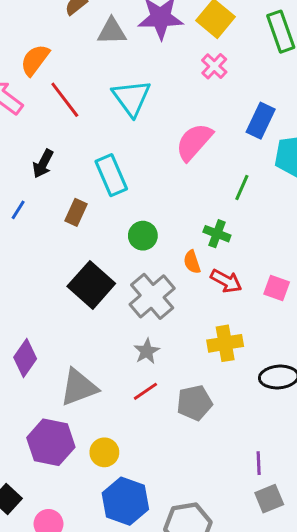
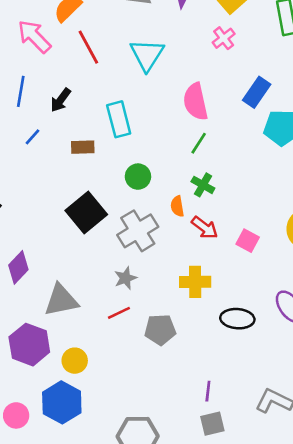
pink semicircle: (194, 142) -> (196, 102), turned -63
green line: (242, 188) -> (199, 143), moved
brown rectangle: (76, 212) -> (83, 147), turned 55
blue hexagon: (125, 501) -> (62, 402), moved

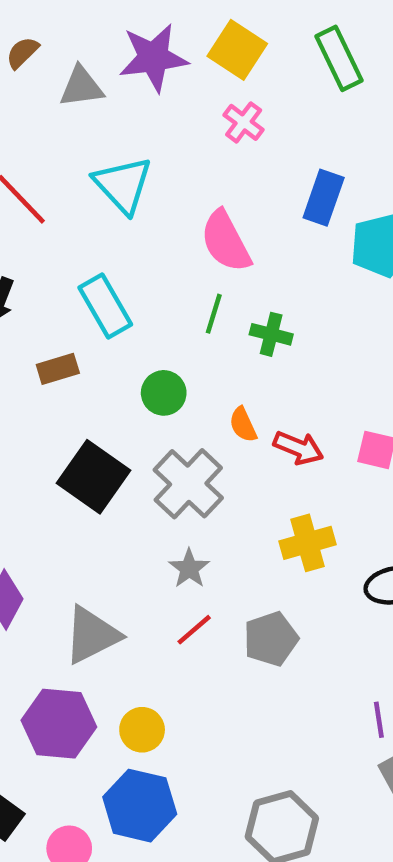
green line: (199, 143) -> (214, 314), moved
green cross: (203, 185) -> (271, 334), moved

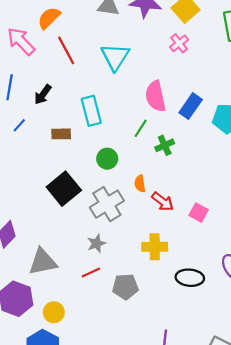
blue rectangle: (324, 198) -> (191, 106), moved
green cross: (271, 334) -> (165, 145), turned 36

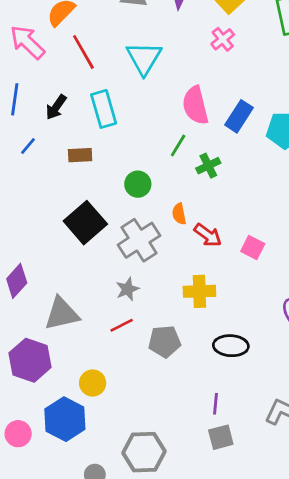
cyan rectangle: (91, 111) -> (104, 109), moved
black ellipse: (190, 278) -> (231, 346), moved
yellow circle: (54, 312) -> (93, 383), moved

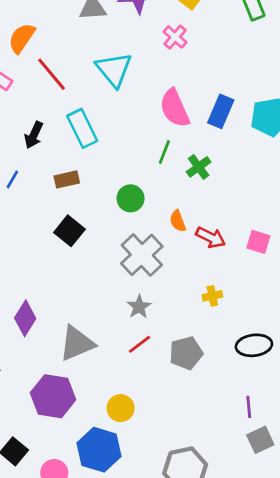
pink cross: (223, 39) -> (175, 37), moved
black square: (85, 223) -> (69, 231), moved, size x0.7
yellow cross: (199, 291) -> (212, 296), size x0.6

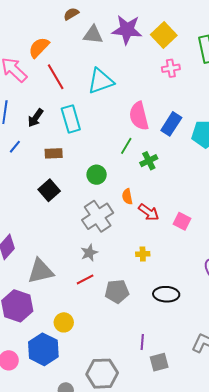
pink cross: (175, 37) -> (171, 68), moved, turned 30
cyan triangle: (114, 70) -> (101, 81), turned 40
purple line: (249, 407) -> (142, 342), moved

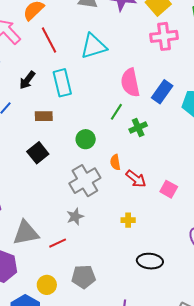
pink cross: (171, 68) -> (164, 36), size x1.5
red line: (85, 279) -> (58, 243), moved
gray pentagon: (117, 291) -> (84, 277), moved

